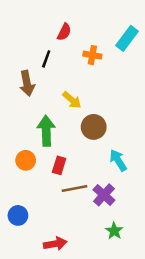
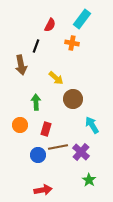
cyan rectangle: (127, 38) -> (82, 19), moved
green arrow: (46, 131) -> (36, 102), size x0.7
blue circle: (18, 215) -> (38, 155), moved

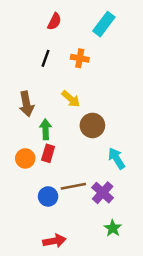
red semicircle: (50, 25) -> (54, 22), moved
orange cross: (72, 43) -> (80, 58), moved
brown arrow: (21, 65) -> (26, 104), moved
red rectangle: (46, 129) -> (48, 153), moved

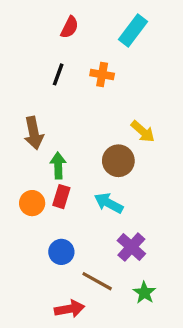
yellow arrow: (71, 99) -> (143, 131), moved
cyan arrow: (117, 158) -> (109, 203), moved, turned -30
brown line: (73, 186) -> (97, 281), moved, turned 40

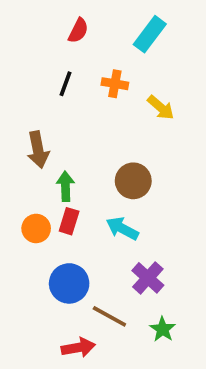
yellow arrow: (143, 131) -> (161, 108), moved
blue circle: (61, 252) -> (69, 283), size x1.4

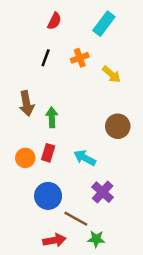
orange cross: (115, 84) -> (80, 58), turned -30
brown circle: (133, 181) -> (118, 126), moved
green arrow: (65, 186) -> (52, 117), moved
green star: (163, 329) -> (96, 239), moved, turned -30

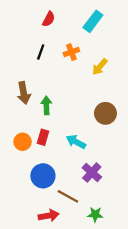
yellow arrow: (111, 74) -> (100, 67), turned 90
green star: (96, 239) -> (95, 214), moved

